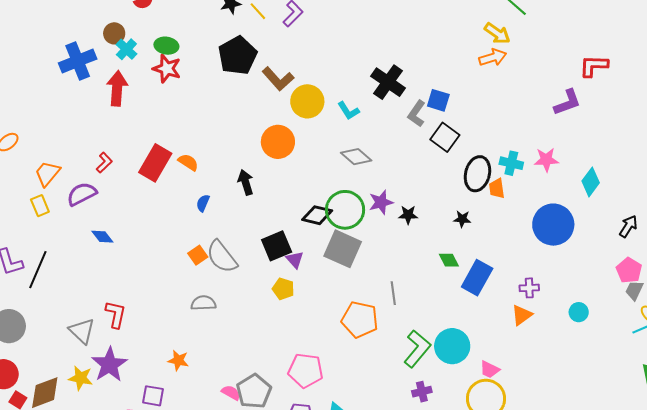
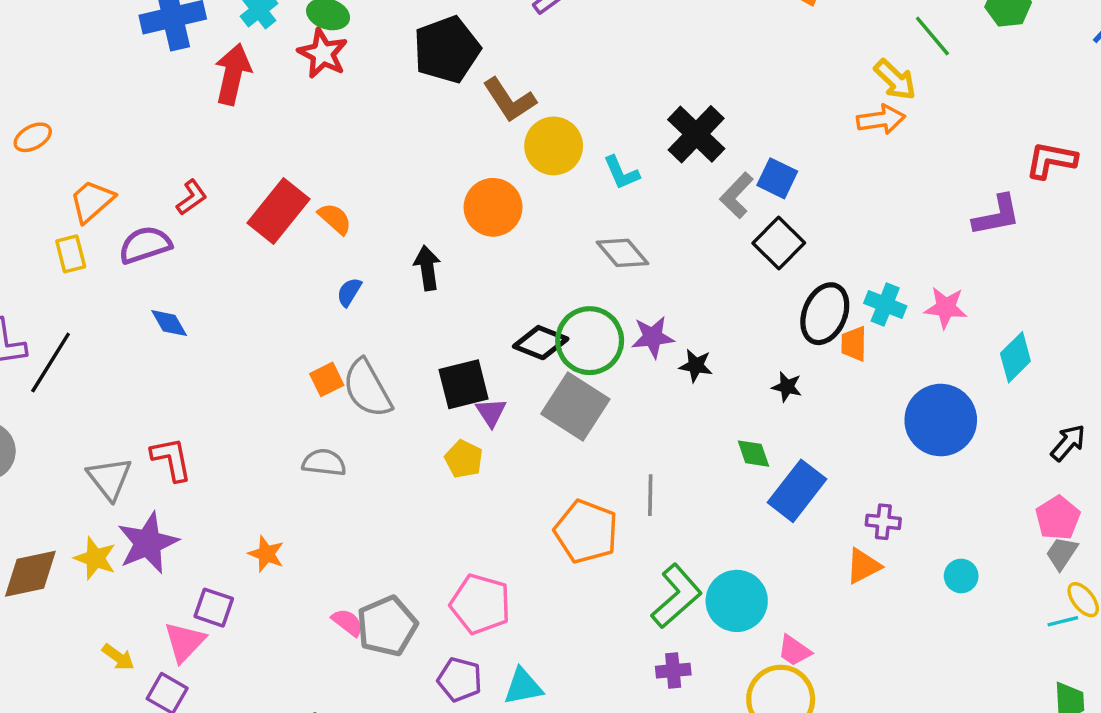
red L-shape: (116, 314) -> (171, 459), turned -32

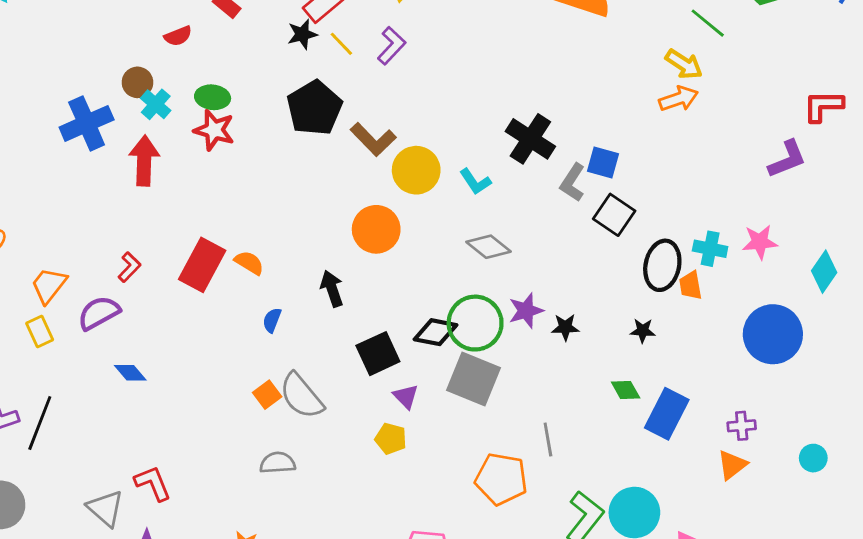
black square: (464, 384) -> (378, 354), moved

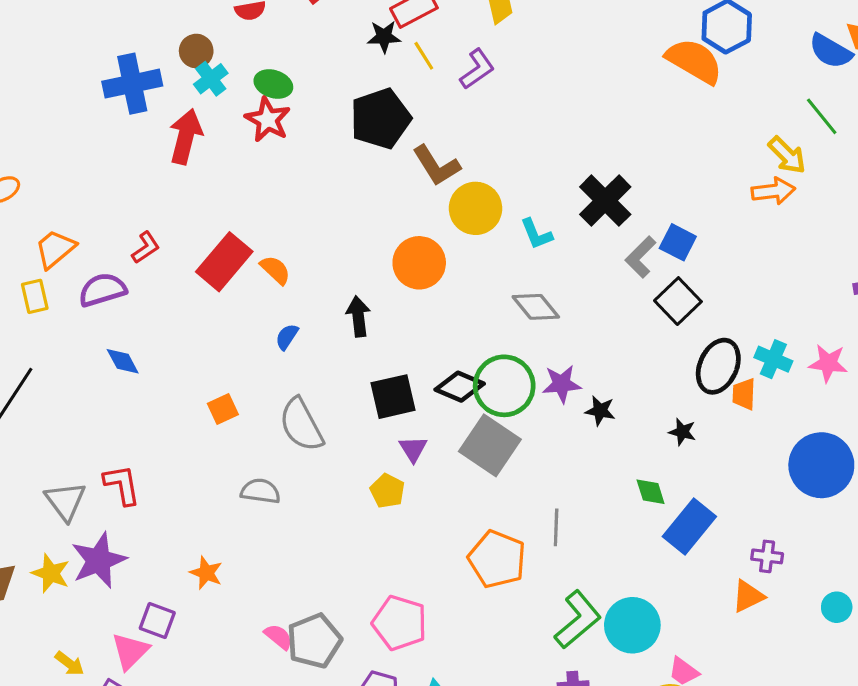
orange square: (267, 395) -> (223, 409), moved

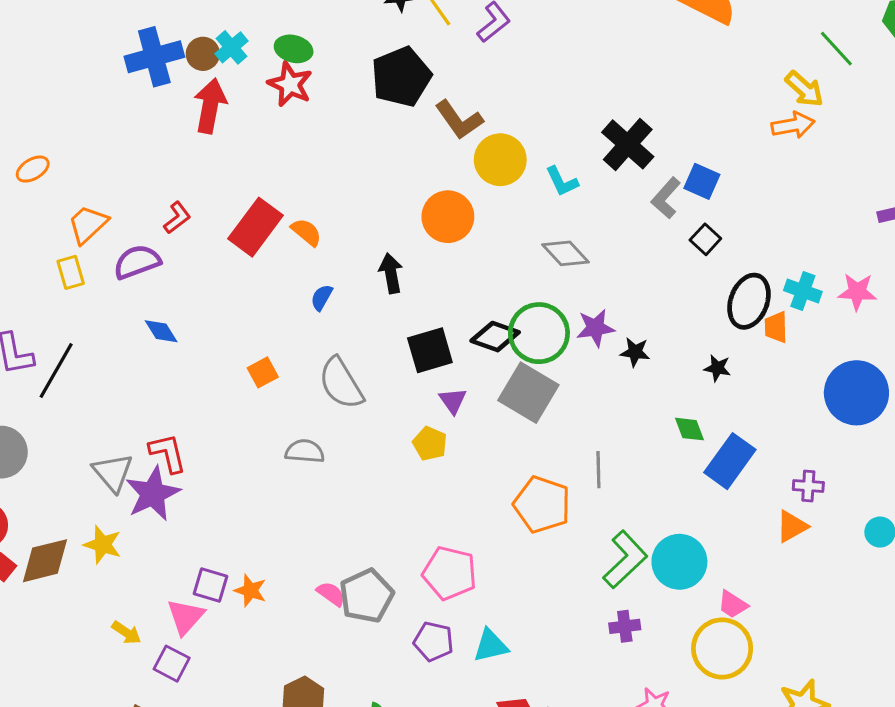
brown circle: (196, 51) -> (203, 54), moved
black square: (678, 301) -> (705, 239), size x0.7
purple star: (99, 560) -> (153, 494), moved
orange star: (206, 573) -> (250, 591), moved

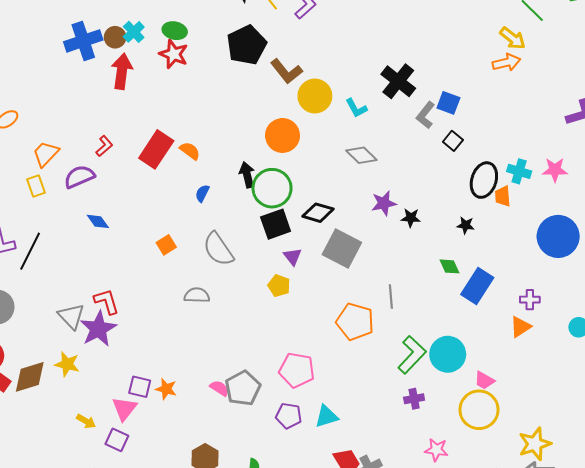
green circle: (539, 333) -> (272, 188), moved

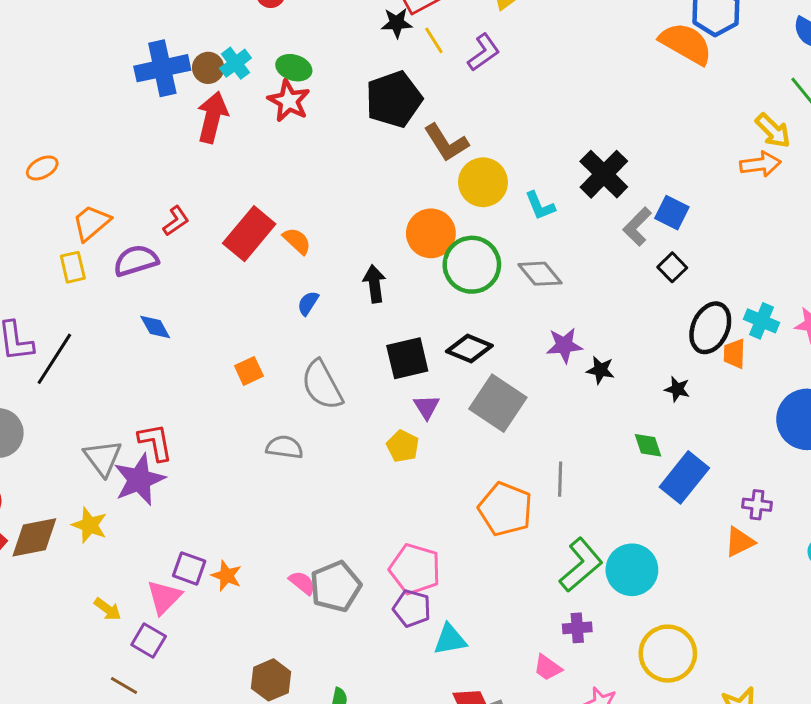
green circle: (272, 188) -> (472, 265), moved
pink trapezoid: (484, 380) -> (548, 668), moved
purple pentagon: (289, 416) -> (412, 608), moved

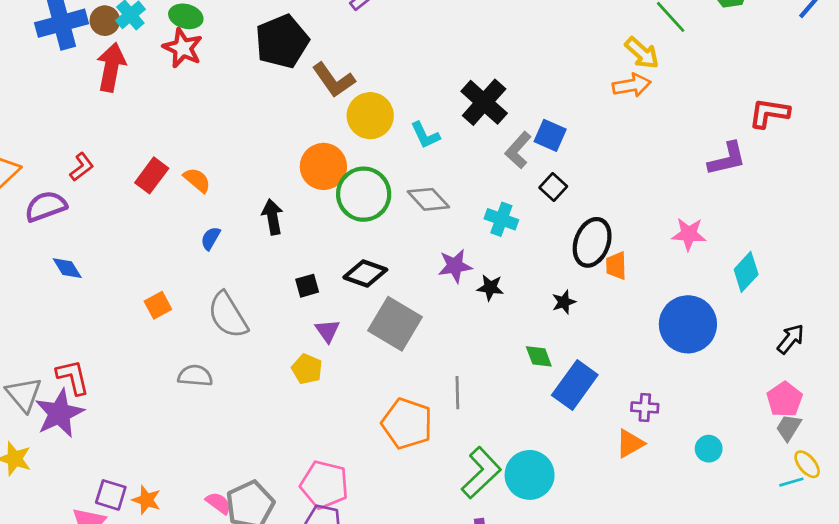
red rectangle: (249, 234) -> (152, 175), size x0.7
cyan cross: (762, 321) -> (501, 219), moved
black square: (407, 358) -> (307, 286), size x0.6
black star: (677, 389) -> (564, 302), turned -30

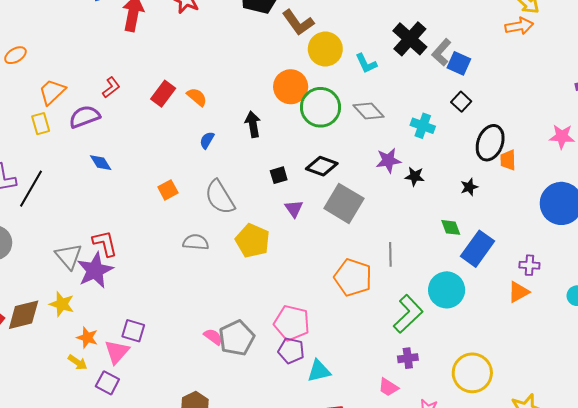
gray L-shape: (518, 150) -> (441, 52), moved
yellow pentagon: (307, 369) -> (253, 241), moved, size x1.5
cyan circle: (530, 475) -> (447, 290), moved
orange star: (146, 500) -> (87, 338), moved

